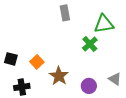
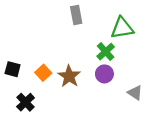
brown star: (59, 76) -> (69, 76), moved
purple circle: (89, 86) -> (104, 74), moved
black cross: (22, 87) -> (26, 102), turned -35

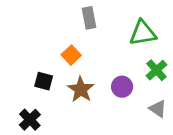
green cross: (106, 52) -> (156, 70), moved
black square: (13, 69) -> (44, 81), moved
orange square: (43, 73) -> (71, 55), moved

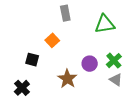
green cross: (156, 70) -> (114, 61), moved
brown star: (81, 89) -> (67, 79), moved

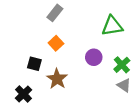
gray rectangle: (65, 13) -> (55, 13), moved, turned 49
purple circle: (90, 64) -> (94, 57), moved
brown star: (67, 79) -> (57, 79), moved

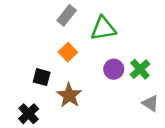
green triangle: (112, 26) -> (103, 29), moved
green cross: (122, 65) -> (140, 69), moved

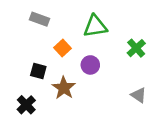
gray rectangle: (67, 15) -> (40, 19), moved, turned 72
purple circle: (114, 69) -> (90, 65), moved
green cross: (140, 69) -> (136, 48), moved

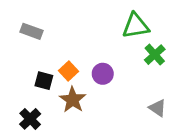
gray rectangle: (40, 19) -> (32, 31), moved
green triangle: (95, 26) -> (136, 26), moved
orange square: (63, 48) -> (68, 71), moved

